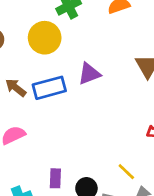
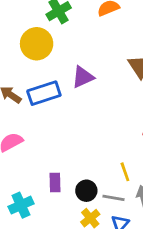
yellow line: (126, 172) -> (125, 172), turned 30

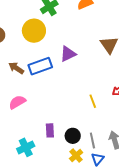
yellow line: (125, 172) -> (93, 101), moved
gray line: (113, 198) -> (92, 140), turned 70

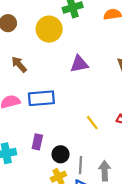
blue rectangle: (40, 66) -> (41, 98), moved
yellow line: (93, 101) -> (92, 123), turned -32

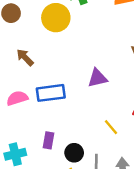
purple triangle: (79, 64) -> (97, 78), moved
yellow line: (92, 123) -> (111, 127), moved

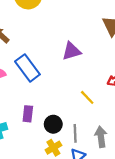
blue rectangle: (51, 93) -> (27, 68), turned 64

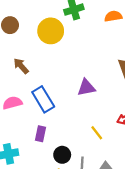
purple rectangle: (28, 114) -> (41, 134), moved

